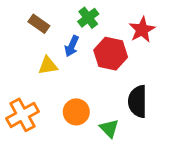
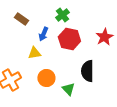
green cross: (88, 18) -> (62, 15), moved
red star: (142, 30) -> (104, 37), moved
yellow triangle: (48, 66) -> (34, 53), moved

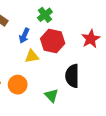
yellow triangle: (34, 53) -> (32, 56), moved
orange circle: (46, 78) -> (18, 85), moved

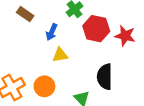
red star: (91, 39) -> (125, 36), turned -30
red hexagon: (53, 41) -> (96, 29), moved

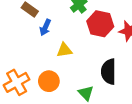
blue arrow: (52, 32) -> (45, 27), moved

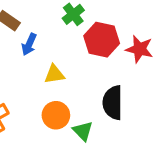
orange circle: (49, 81) -> (56, 115), moved

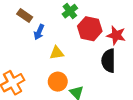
black semicircle: (113, 103) -> (108, 61), moved

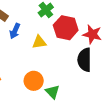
yellow triangle: (57, 53) -> (39, 42), moved

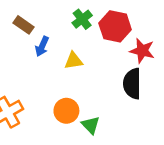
red hexagon: (66, 28) -> (115, 26), moved

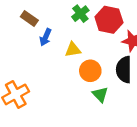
orange circle: (66, 111) -> (90, 71), moved
green triangle: (91, 125) -> (100, 94), moved

